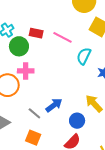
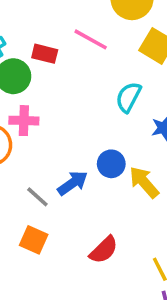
pink line: (62, 37) -> (91, 39), moved
blue circle: (77, 121) -> (111, 164), moved

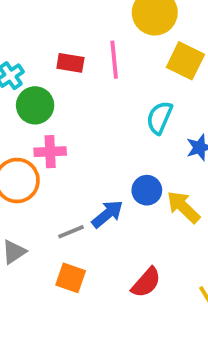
pink line: (91, 39) -> (114, 60), turned 60
red rectangle: (45, 54) -> (70, 63), moved
gray line: (37, 197) -> (71, 232), turned -60

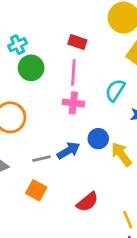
pink line: (114, 60) -> (73, 72), moved
red rectangle: (70, 63) -> (77, 42), moved
pink cross: (50, 152) -> (73, 103), moved

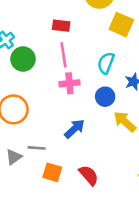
blue circle: (98, 139) -> (105, 97), moved
gray line: (42, 159) -> (37, 148), moved, turned 30
red semicircle: (87, 202) -> (89, 175), moved, turned -80

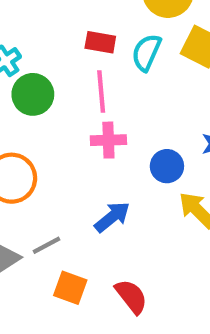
cyan semicircle: (106, 63) -> (146, 52), moved
gray line: (37, 148) -> (47, 245), turned -36

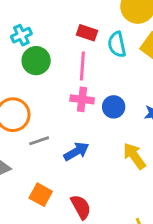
cyan semicircle: (146, 52) -> (117, 45), turned -45
blue circle: (167, 166) -> (114, 107), moved
gray line: (47, 245) -> (39, 141), moved

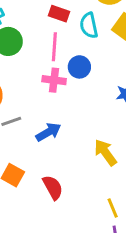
blue circle: (114, 107) -> (79, 67), moved
yellow arrow: (134, 156) -> (105, 152), moved

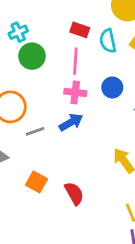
blue circle: (79, 67) -> (112, 87), moved
blue arrow: (48, 132) -> (71, 122), moved

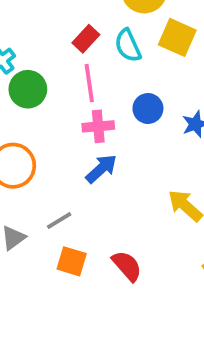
red rectangle: (80, 30) -> (86, 39), turned -54
gray line: (35, 131) -> (59, 220), moved

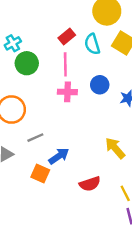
blue arrow: (101, 169) -> (59, 156), moved
gray line: (59, 220) -> (35, 138), moved
red semicircle: (127, 266) -> (90, 184), moved, turned 105

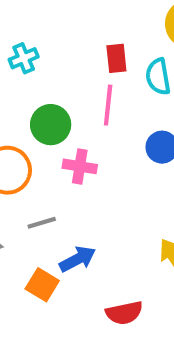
red rectangle: (67, 37) -> (116, 58), turned -63
green circle: (27, 63) -> (51, 125), moved
pink cross: (67, 92) -> (80, 166), moved

